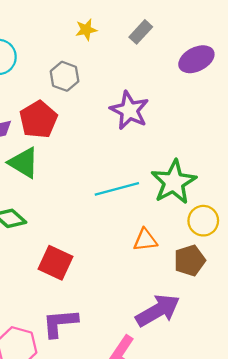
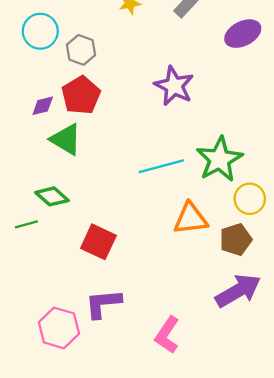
gray hexagon: (65, 76) -> (81, 50), moved
orange triangle: (145, 240) -> (190, 219), size x1.4
purple arrow: (158, 311) -> (238, 291), moved

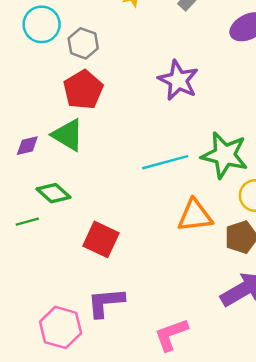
purple diamond: (43, 106) -> (27, 146), moved
green star: (219, 159) -> (225, 155), turned -30
pink L-shape: (167, 335) -> (171, 335), turned 36

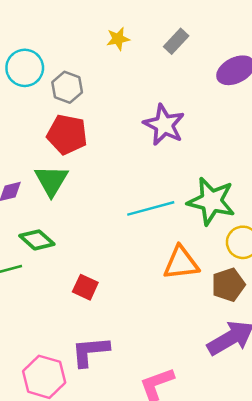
red pentagon: (83, 90) -> (67, 134), turned -30
green triangle: (68, 135) -> (51, 181), turned 30
red square: (101, 239) -> (85, 287), size x0.7

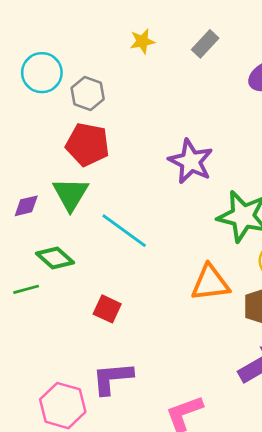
purple star: (164, 125) -> (191, 161), moved
cyan line: (151, 208) -> (124, 231), moved, turned 51

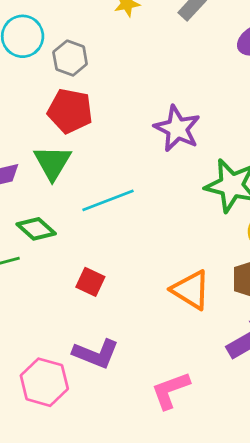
cyan line: (124, 231) -> (108, 200), turned -57
orange triangle: (210, 283) -> (191, 290), moved, turned 39
purple L-shape: (112, 378) -> (96, 354), turned -153

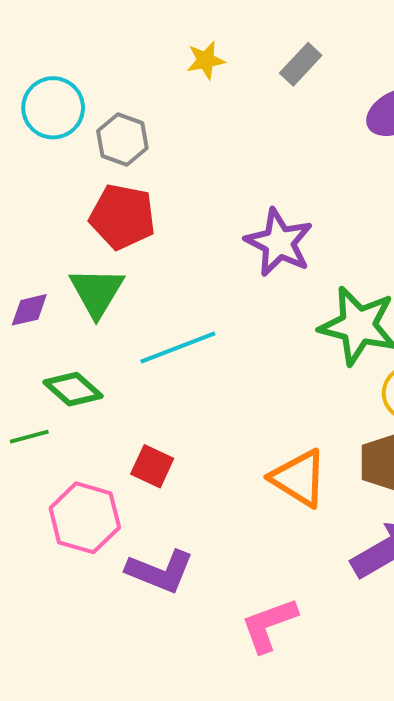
pink hexagon: (44, 382) -> (85, 518), moved

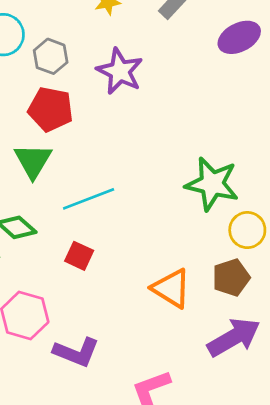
purple star: (279, 242) -> (120, 71), moved
red square: (152, 466) -> (79, 256), moved

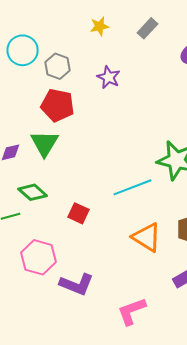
purple star: (120, 71) -> (109, 77), size x0.7
cyan line: (89, 199) -> (133, 187), moved

